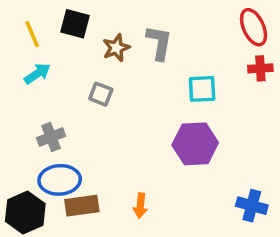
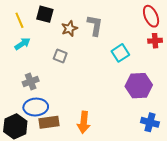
cyan square: (202, 89) -> (120, 53), turned -30
purple hexagon: (195, 144) -> (139, 86), moved
orange arrow: (140, 206) -> (84, 122), size x1.5

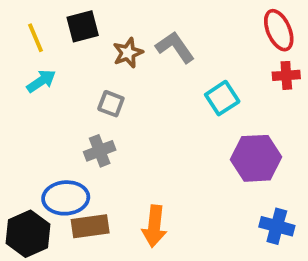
black square: (45, 14) -> (83, 26), turned -30
gray L-shape: (95, 25) -> (175, 47), turned -45
gray cross: (31, 81) -> (100, 151), moved

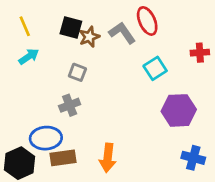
black square: (83, 26) -> (71, 28), moved, turned 30
red ellipse: (279, 30) -> (147, 21), moved

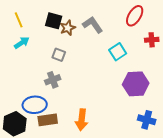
red ellipse: (147, 21) -> (135, 16), moved, turned 55

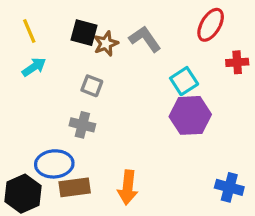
gray cross: (53, 80) -> (82, 125), turned 35
purple hexagon: (136, 84) -> (190, 115), moved

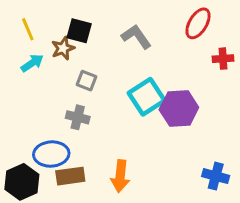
brown star: (106, 44) -> (63, 48), moved
cyan square: (184, 81) -> (147, 97), moved, size x1.4

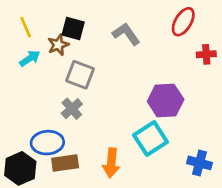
gray square: (86, 81) -> (80, 75), size x1.5
cyan square: (147, 97) -> (151, 139), moved
gray cross: (78, 117) -> (72, 109), turned 35

